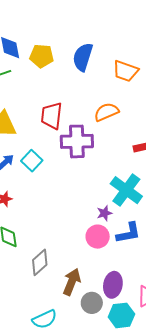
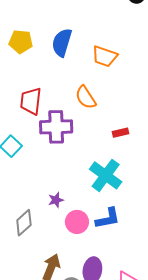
orange semicircle: (106, 112) -> (86, 97), turned -100
purple star: (104, 213) -> (56, 200), moved
gray diamond: (40, 262) -> (24, 223), moved

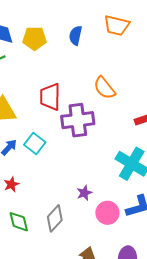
blue semicircle: (62, 42) -> (76, 36), size x0.7
orange trapezoid: (105, 56) -> (117, 26), moved

